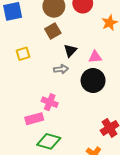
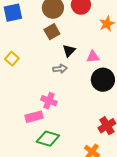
yellow square: (23, 54) -> (12, 59), moved, turned -32
black circle: (93, 81) -> (103, 80), moved

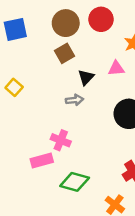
pink triangle: (93, 57) -> (116, 68), moved
green diamond: (48, 139) -> (75, 182), moved

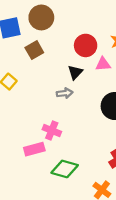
red circle: (101, 19) -> (86, 45), moved
brown circle: (66, 23) -> (41, 17), moved
brown square: (64, 53) -> (34, 50), moved

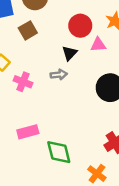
pink cross: (52, 130) -> (23, 82), moved
green diamond: (65, 169) -> (59, 152), turned 60

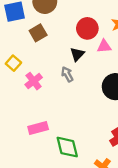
gray arrow: (59, 75) -> (67, 74), turned -112
pink cross: (23, 82) -> (34, 81), turned 30

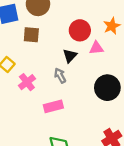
brown square: (38, 33) -> (31, 35), turned 35
pink rectangle: (38, 128) -> (53, 106), moved

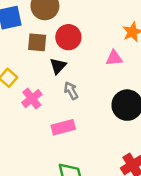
red circle: (80, 30) -> (68, 37), moved
black triangle: (70, 56) -> (58, 66), moved

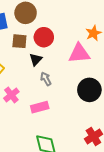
pink triangle: (114, 58) -> (79, 53), size x1.6
pink cross: (32, 99) -> (11, 95), moved

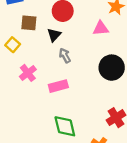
brown square: (19, 41) -> (29, 23), moved
pink triangle: (79, 53) -> (101, 28), size x0.7

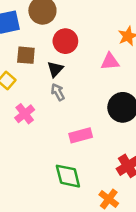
gray arrow: (65, 56) -> (58, 92), moved
pink rectangle: (58, 86) -> (81, 135), moved

